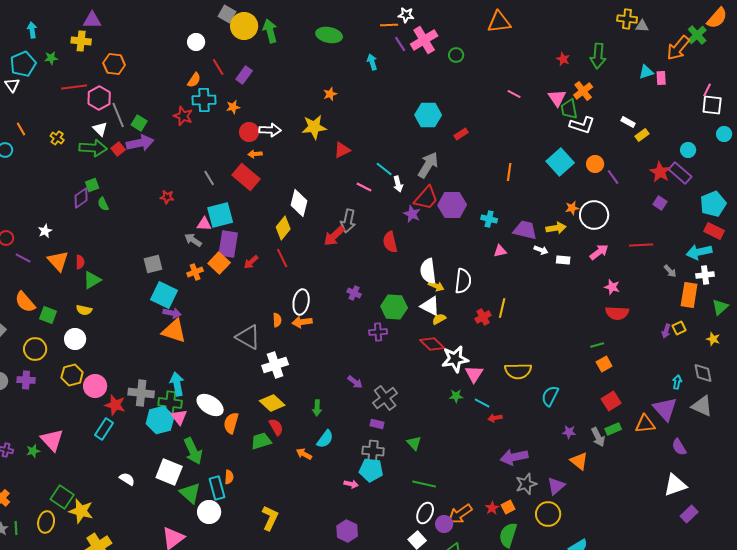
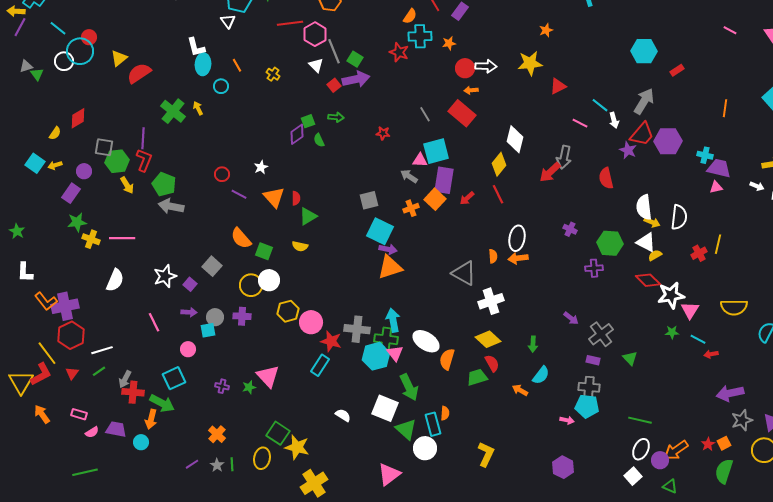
green arrow: (93, 148) -> (336, 117), moved, size x0.6
purple trapezoid: (525, 230) -> (719, 168), moved
orange triangle: (174, 331) -> (390, 267), turned -36
white circle: (75, 339) -> (269, 280), moved
green triangle: (414, 443) -> (630, 358), moved

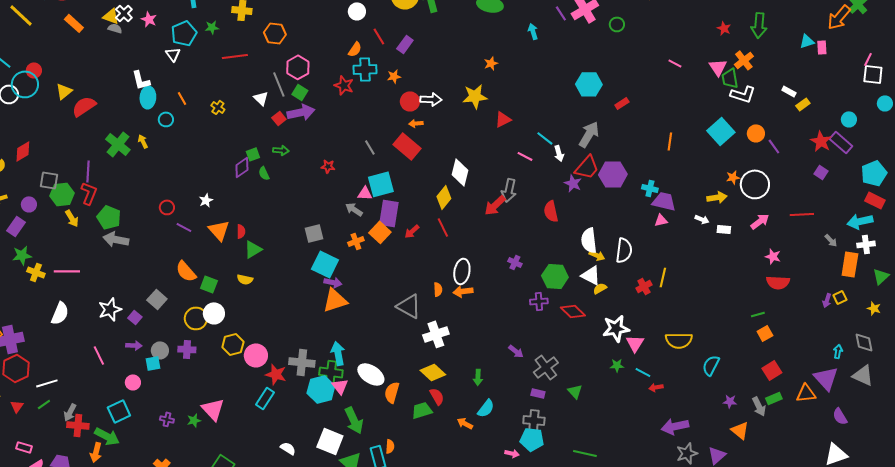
pink hexagon: (315, 34) -> (298, 67), moved
red diamond: (648, 280) -> (573, 311), moved

